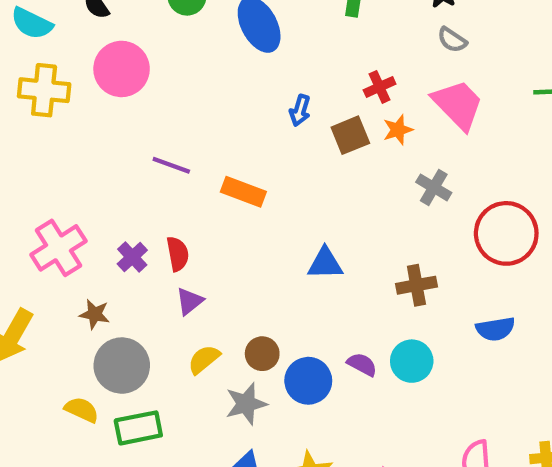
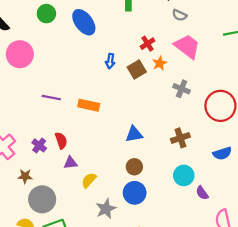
purple triangle: (190, 301) -> (71, 163), turned 40
brown circle: (262, 354) -> (134, 167), moved
yellow semicircle: (204, 359) -> (89, 180), moved
purple semicircle: (362, 364) -> (202, 193), moved, turned -144

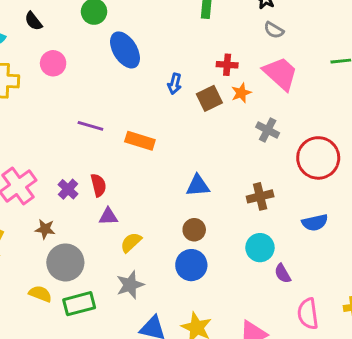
blue ellipse: (84, 22) -> (125, 50), moved
red cross: (147, 44) -> (227, 65), turned 32
pink circle: (20, 54) -> (53, 63), size x0.7
gray star: (106, 209) -> (130, 285), moved

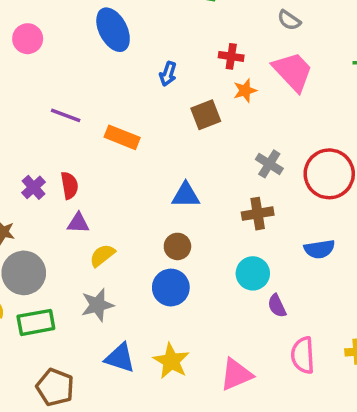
brown square: (209, 98) -> (206, 115), moved
gray cross: (268, 130) -> (269, 164), moved

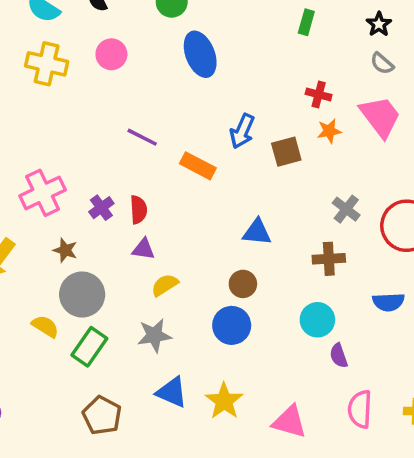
blue arrow: (168, 74) -> (242, 131), moved, size x1.4
green rectangle: (36, 322) -> (89, 347), turned -51
pink triangle: (236, 374) -> (289, 422), turned 33

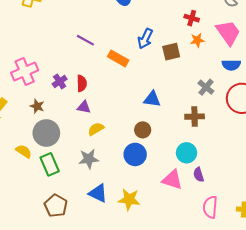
blue semicircle: (388, 302) -> (231, 65), moved
green rectangle: (89, 347) -> (50, 164), turned -60
yellow star: (224, 401) -> (129, 199), turned -30
pink triangle: (289, 422) -> (172, 180), moved

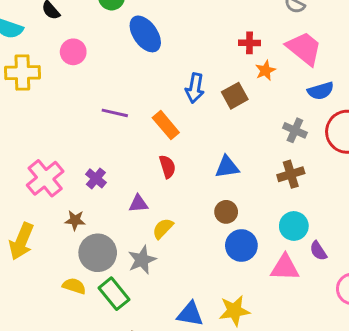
orange rectangle: (118, 58) -> (166, 125), turned 36
red semicircle: (82, 83) -> (167, 167), moved
blue circle: (135, 154) -> (241, 245), moved
gray star: (89, 159) -> (142, 260), moved

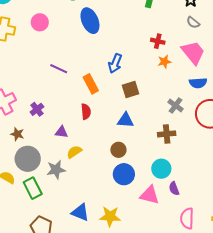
brown square: (235, 96) -> (130, 89), moved

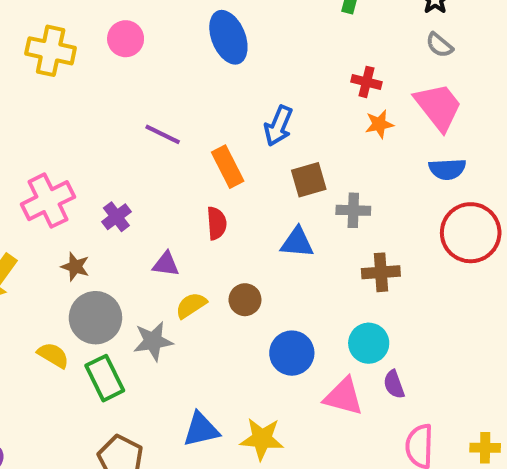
gray cross: (176, 105) -> (353, 210), moved, turned -35
brown circle: (118, 150) -> (245, 300), moved
blue triangle: (80, 212) -> (201, 429), turned -36

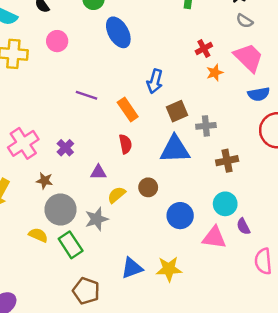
red cross: (366, 82) -> (204, 48), turned -35
blue triangle: (297, 242) -> (175, 149), size x1.5

